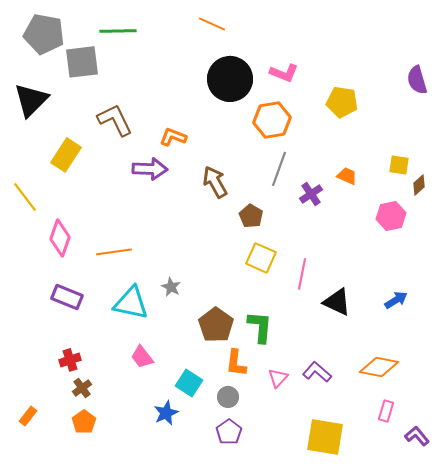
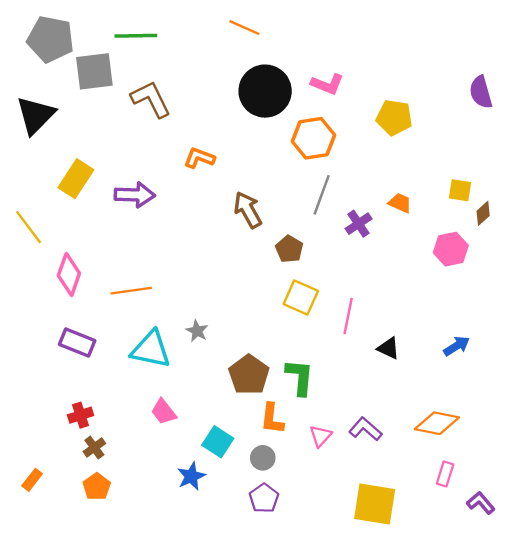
brown L-shape: (115, 120) -> (151, 99), moved
purple arrow: (150, 169) -> (135, 195), moved
black triangle: (337, 302) -> (388, 348), size x0.7

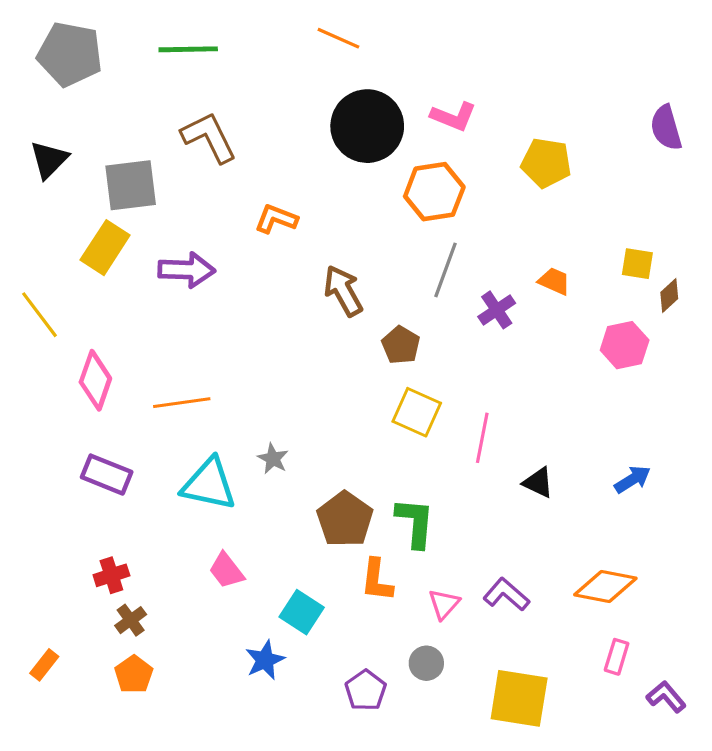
gray square: (94, 71) -> (131, 185), moved
black triangle: (36, 115) -> (49, 160), size x0.7
gray circle: (263, 458) -> (426, 663), moved

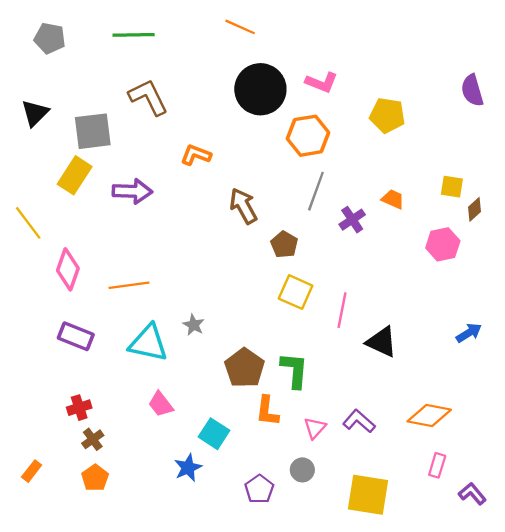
gray pentagon: (70, 54) -> (50, 38), size x0.7
blue arrow: (633, 479) -> (469, 333), moved
black triangle: (538, 483) -> (382, 342), size x1.4

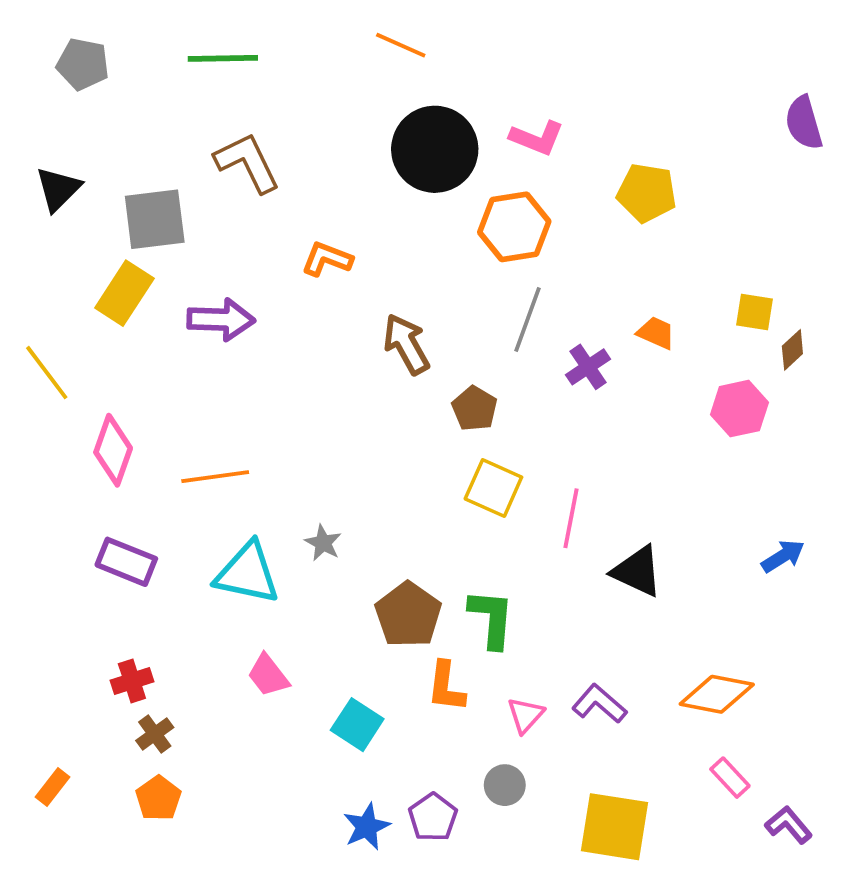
purple semicircle: (472, 90) -> (804, 123), moved
pink rectangle: (437, 465) -> (730, 778), turned -60
blue star: (188, 468) -> (367, 827), moved

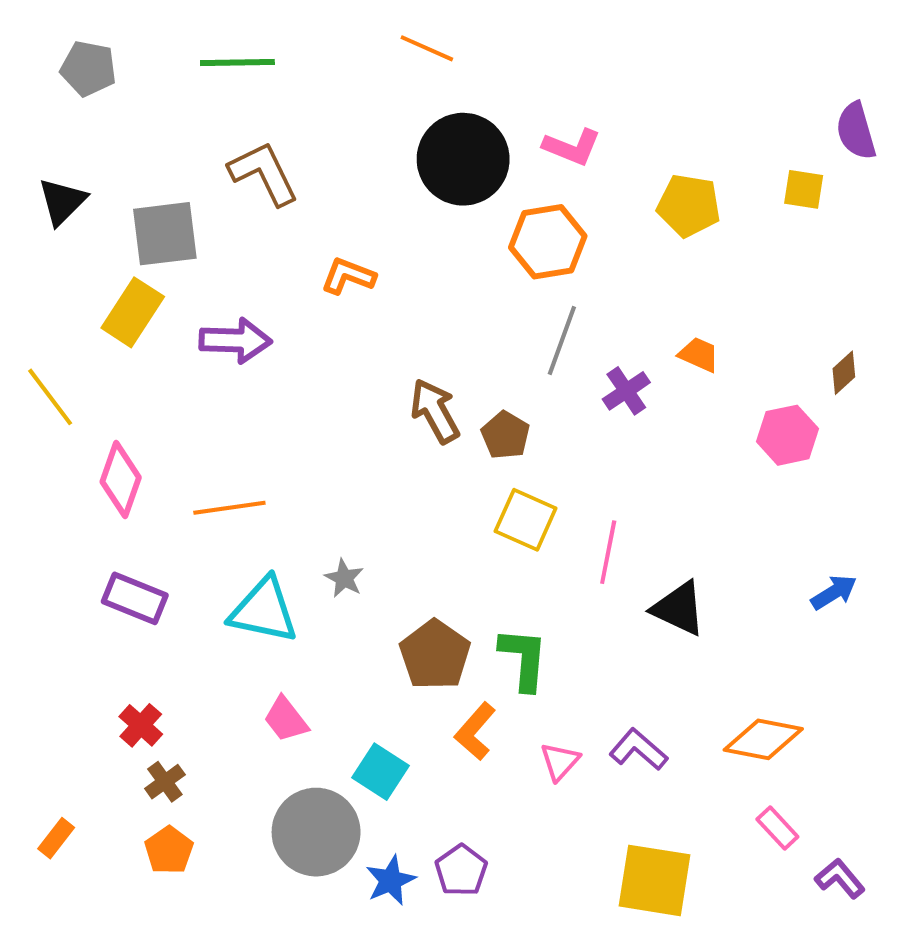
yellow square: (755, 312) -> (804, 189), moved
brown arrow: (406, 344) -> (435, 411), moved
red cross: (132, 681) -> (141, 725), turned -30
orange L-shape: (446, 687) -> (475, 731), turned 34
gray circle: (505, 785) -> (316, 832), moved, size x2.0

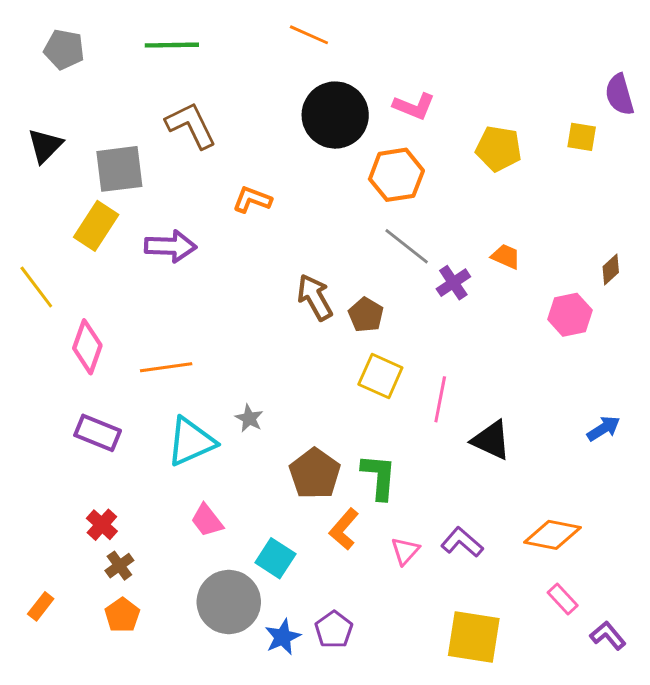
gray line: (562, 340) -> (407, 246), turned -72
cyan triangle: (264, 610) -> (191, 442), turned -36

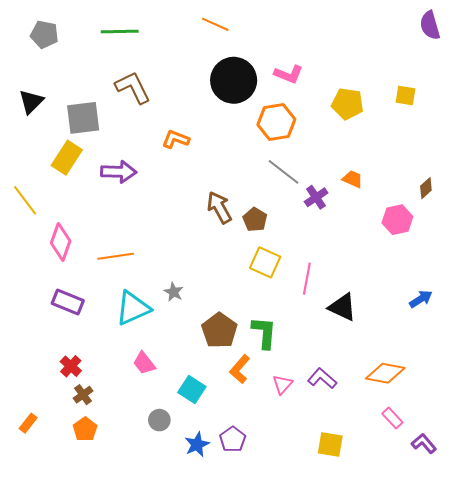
purple semicircle: (620, 95) -> (430, 25), moved
gray circle: (229, 602) -> (159, 420), size x0.5
yellow square: (474, 637) -> (330, 444), size x0.7

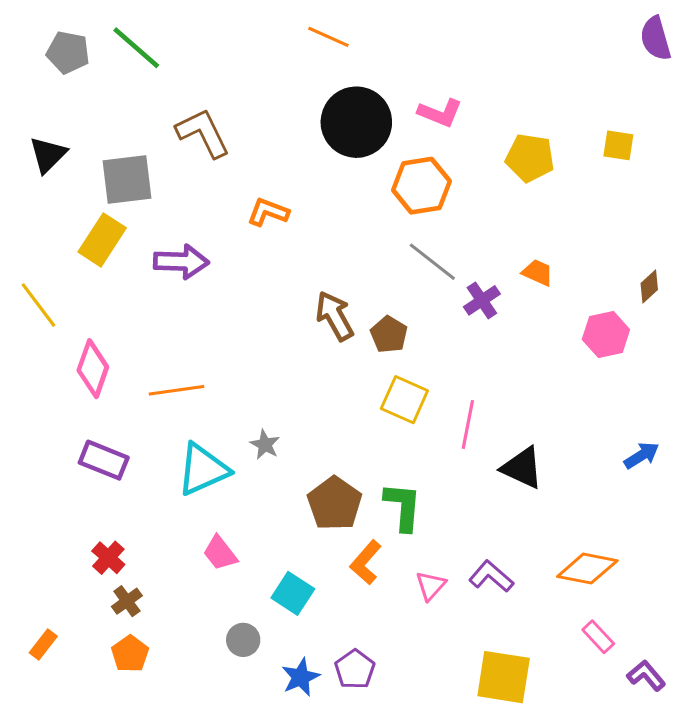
green line: (120, 31) -> (136, 48), moved, turned 42
yellow square: (330, 444) -> (504, 677), size x1.4

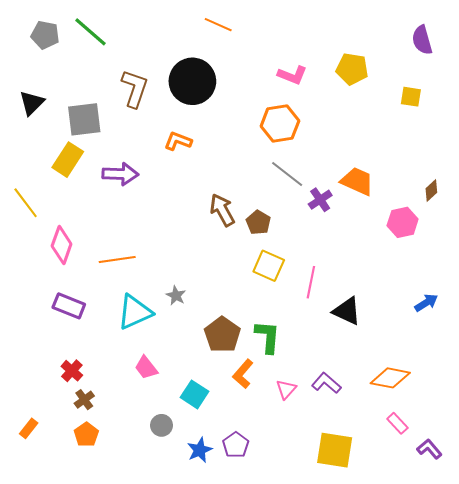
purple semicircle: (656, 38) -> (422, 40), moved
black circle: (356, 122) -> (192, 81), moved
brown L-shape: (203, 133) -> (135, 88), turned 45
yellow pentagon: (530, 158) -> (352, 69), moved
orange trapezoid: (538, 273) -> (357, 181), size x1.6

